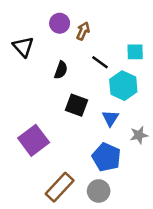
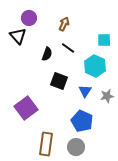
purple circle: (60, 23) -> (29, 18), moved
black line: (100, 62) -> (68, 48), moved
gray star: (139, 135) -> (107, 96), moved
brown rectangle: (60, 187) -> (46, 144), turned -35

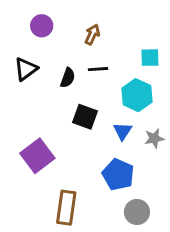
black triangle: (18, 36) -> (26, 69), moved, turned 36
black line: (68, 48) -> (98, 69), turned -40
gray circle: (76, 147) -> (137, 212), moved

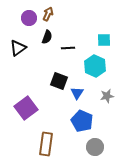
brown arrow: (92, 34) -> (48, 14), moved
black semicircle: (68, 78) -> (47, 37), moved
blue triangle: (123, 131) -> (77, 93), moved

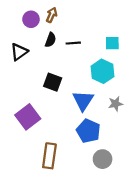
black line: (68, 48) -> (73, 43), moved
black square: (59, 81) -> (53, 82), moved
blue triangle: (77, 93) -> (83, 101), size x1.5

